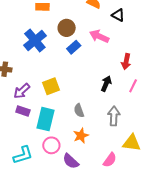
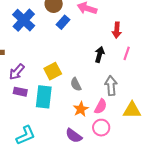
yellow square: (51, 86) -> (53, 71), moved
pink circle: (51, 145) -> (101, 128), moved
pink semicircle: (110, 160) -> (101, 107), moved

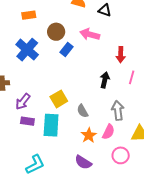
pink circle: (101, 128) -> (121, 155), moved

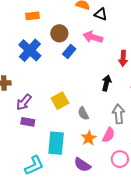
black triangle: (105, 10) -> (101, 14), moved
cyan rectangle: (51, 125) -> (56, 143), moved

